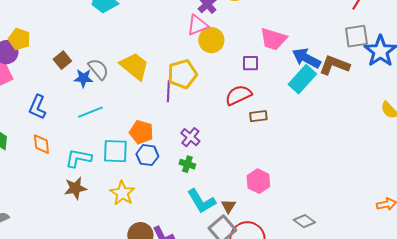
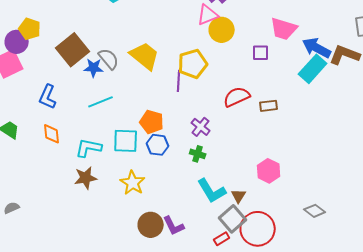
brown square: (62, 60) -> (73, 50), size x1.8
red semicircle: (238, 95) -> (237, 97), moved

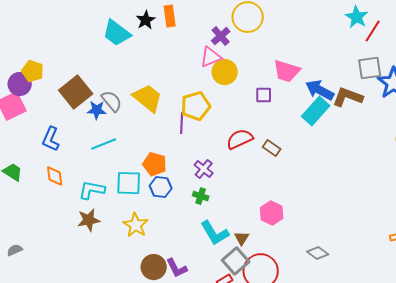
brown rectangle: (269, 106) -> (272, 148), turned 42

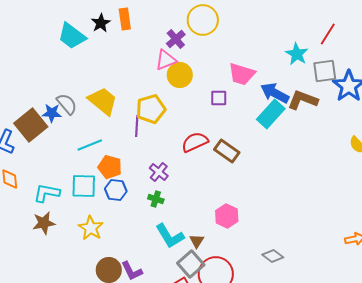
cyan star: (357, 17) -> (297, 54), moved
brown square: (76, 92) -> (31, 125), moved
cyan line: (104, 144) -> (90, 145), moved
brown rectangle: (272, 148) -> (227, 151), size x1.4

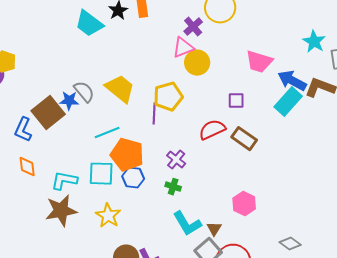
purple square: (219, 98) -> (236, 101), moved
orange pentagon: (110, 167) -> (127, 155), size x1.4
brown star: (44, 223) -> (61, 211), size x1.4

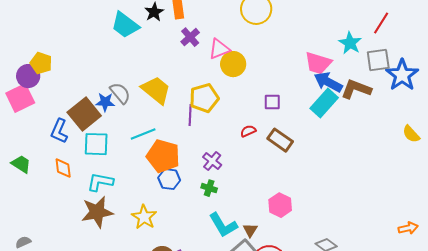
purple cross: (193, 27) -> (190, 37), moved
pink trapezoid: (259, 62) -> (318, 63), moved
red semicircle: (212, 130) -> (248, 131), size x0.6
cyan square: (101, 174) -> (96, 144), moved

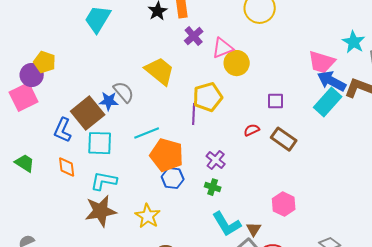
cyan trapezoid: (125, 25) -> (98, 19), moved, turned 84
yellow trapezoid: (156, 90) -> (160, 71), moved

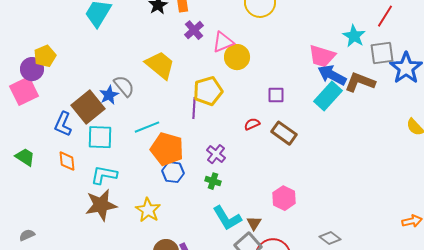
yellow pentagon: (45, 62) -> (45, 56), turned 30
blue star: (109, 101) -> (109, 95), turned -30

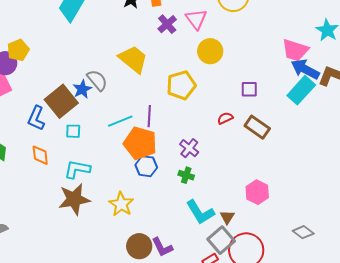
pink triangle: (223, 42) -> (196, 19), moved, turned -45
purple line: (194, 108) -> (149, 116), moved
cyan square: (100, 137) -> (73, 131), size x0.6

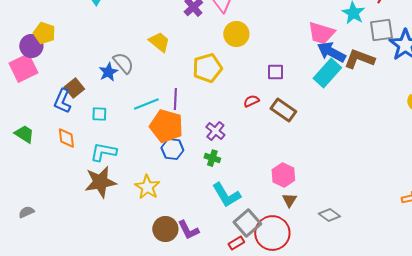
yellow pentagon: (18, 50) -> (44, 33), turned -30
yellow trapezoid: (133, 59) -> (159, 42), size x0.7
brown square: (61, 101) -> (74, 88), moved, size x0.6
brown triangle: (227, 217) -> (289, 200), moved

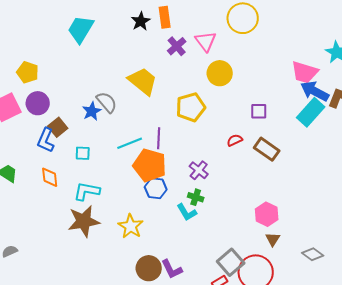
yellow trapezoid: (159, 42) -> (143, 81), size x1.4
purple circle: (31, 46) -> (38, 103), moved
cyan L-shape: (226, 195) -> (187, 212), moved, size x0.7

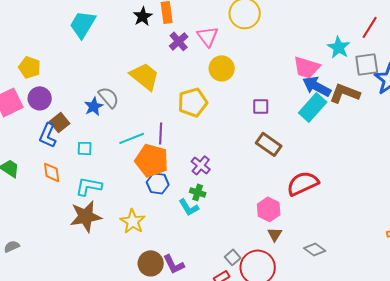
red semicircle: (235, 140) -> (303, 183), moved, size x2.0
gray square: (231, 262) -> (233, 257), size x0.6

